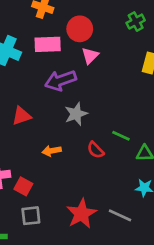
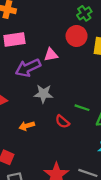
red circle: (80, 29) -> (77, 36), moved
pink triangle: (90, 56) -> (51, 55), moved, turned 40
gray star: (76, 114) -> (43, 94), turned 30

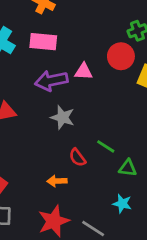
orange arrow: (27, 126) -> (57, 181), moved

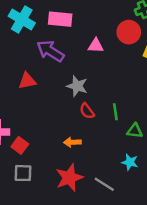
purple arrow: (51, 81) -> (50, 51), moved, turned 44
green line: (106, 146) -> (115, 112), turned 49
red semicircle: (77, 157) -> (87, 111), moved

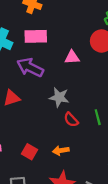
red square: (20, 145) -> (29, 152), moved

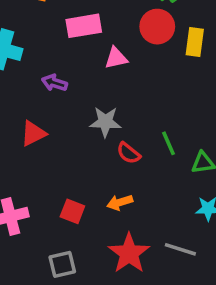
pink rectangle: (36, 36) -> (84, 26), moved
purple arrow: (30, 67) -> (54, 83), size x0.6

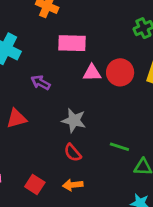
red circle: (157, 27) -> (120, 72), moved
green line: (169, 143) -> (119, 147), turned -60
red semicircle: (129, 153) -> (73, 153), moved

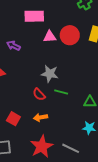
gray star: (74, 120) -> (50, 74), moved
green line: (119, 147) -> (61, 92), moved

